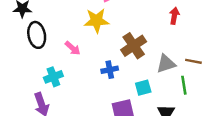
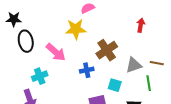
pink arrow: (73, 48) -> (56, 52), size x1.5
cyan square: (143, 88) -> (115, 85), turned 32

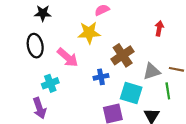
black star: (14, 19) -> (43, 13), moved
cyan square: (115, 85) -> (131, 93), size x1.5

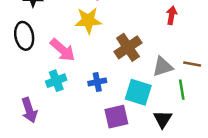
blue cross: (101, 77) -> (97, 82), moved
cyan cross: (50, 83) -> (56, 81), moved

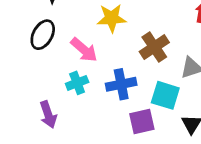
black ellipse: (24, 36) -> (43, 35), turned 40
blue cross: (97, 82) -> (121, 84), size x1.5

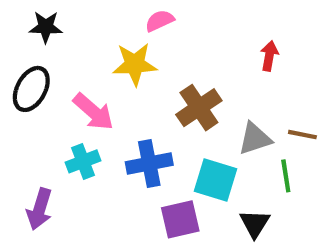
purple arrow: (48, 115) -> (40, 209), turned 36

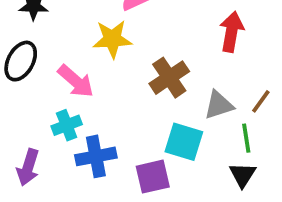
red arrow: (269, 56) -> (232, 32), size x1.5
brown line: (302, 135) -> (261, 101), turned -65
blue cross: (149, 163) -> (96, 156), moved
black triangle: (255, 224) -> (243, 175), moved

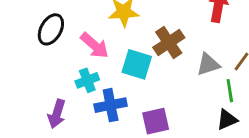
cyan square: (184, 142) -> (137, 64), moved
black triangle: (243, 175) -> (227, 120), turned 35

